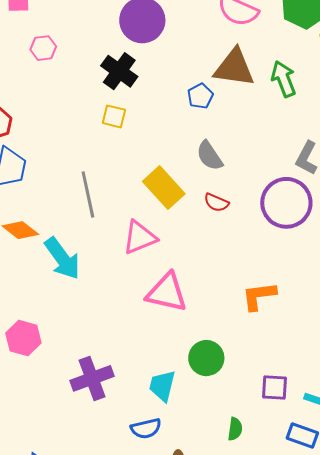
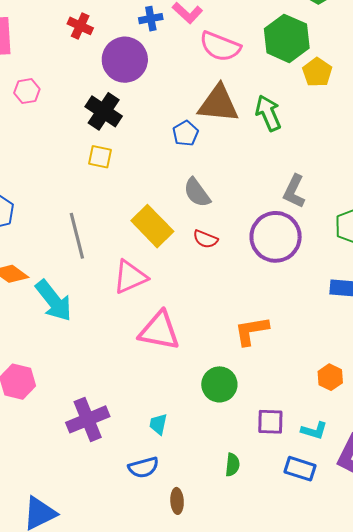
green circle: (206, 358) -> (219, 384), moved
cyan trapezoid: (162, 386) -> (158, 424), size x0.7

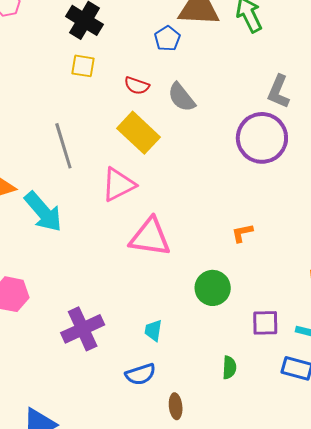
red semicircle: (205, 239) -> (137, 86), moved
orange L-shape: (251, 331) -> (242, 233), size x0.6

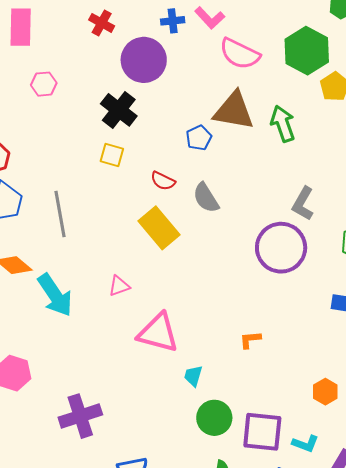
gray line: (63, 146) -> (60, 214), moved
pink triangle: (119, 184) -> (119, 286), moved, size x0.6
green circle: (213, 288) -> (214, 418), moved
purple square: (265, 323) -> (262, 432), size x1.5
cyan trapezoid: (153, 330) -> (193, 376), moved

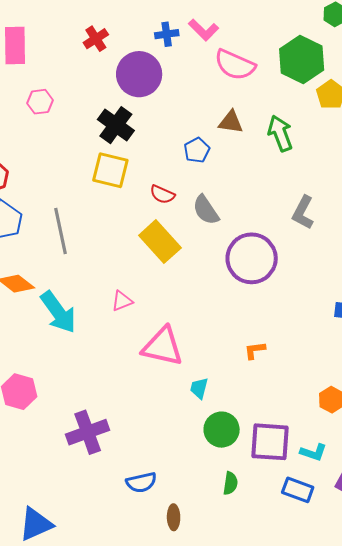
red cross: (102, 23) -> (96, 39), turned 30
brown triangle: (234, 111) -> (231, 122), size x0.6
yellow square: (112, 155) -> (110, 170), size x1.5
purple circle: (281, 248) -> (252, 258), moved

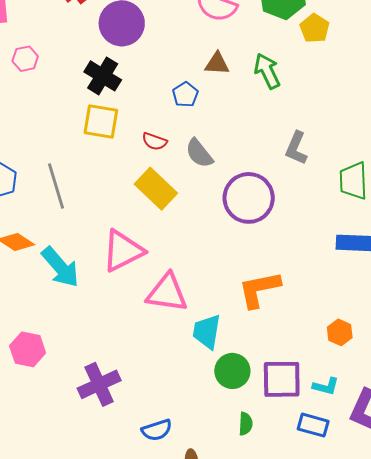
pink triangle: (122, 301) -> (123, 251), size x2.0
orange L-shape: (255, 350) -> (259, 289), size x2.0
cyan trapezoid: (199, 388) -> (207, 332), size x1.6

